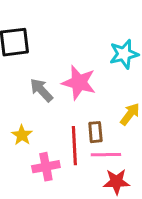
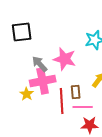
pink cross: (46, 167) -> (43, 81), moved, size x1.4

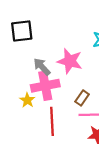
brown rectangle: (76, 92) -> (82, 98), turned 40
red line: (62, 101) -> (52, 121), moved

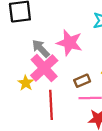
pink cross: (45, 86) -> (44, 68), turned -32
brown rectangle: (82, 98) -> (82, 81), turned 32

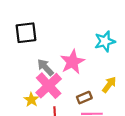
pink star: (69, 43) -> (72, 62), turned 30

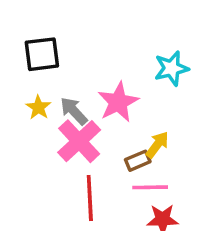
yellow arrow: (109, 85) -> (157, 145), moved
yellow star: (31, 100) -> (38, 107), moved

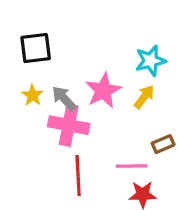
pink cross: (79, 141) -> (69, 125), turned -36
yellow arrow: (157, 145) -> (144, 97), moved
brown rectangle: (138, 161) -> (163, 144), moved

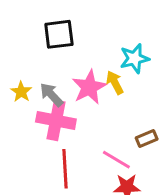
black square: (36, 48) -> (59, 34), moved
yellow arrow: (144, 97) -> (115, 83), moved, turned -65
pink line: (132, 166) -> (116, 160), turned 32

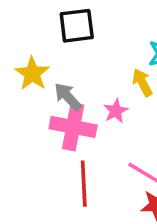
pink star: (89, 87) -> (116, 111), moved, size x0.6
yellow star: (21, 92) -> (32, 74), moved, size x1.4

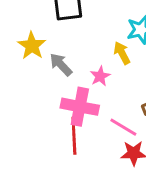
pink cross: (73, 127) -> (80, 107), moved

